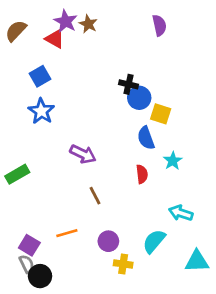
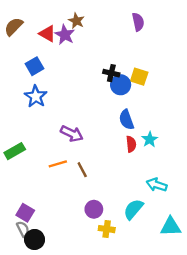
purple star: (65, 21) -> (65, 35), moved
yellow square: (161, 114) -> (139, 77), moved
red semicircle: (142, 174) -> (131, 144), moved
orange line: (67, 233) -> (58, 164), moved

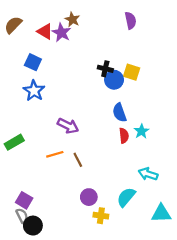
blue square: (35, 66) -> (33, 62), turned -35

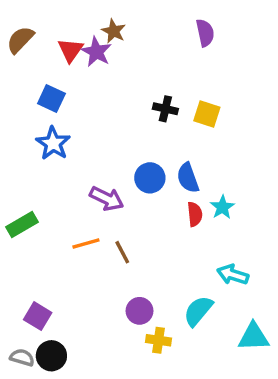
red triangle: (45, 31) -> (70, 50), turned 35
blue circle: (114, 80) -> (150, 178), moved
gray semicircle: (22, 216) -> (22, 357), moved, turned -48

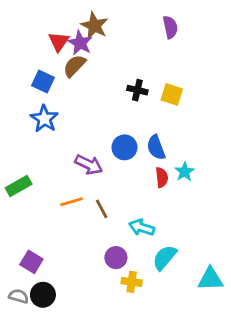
brown star: (114, 31) -> (94, 26), size x1.4
brown semicircle: (20, 40) -> (74, 66), moved
cyan arrow: (233, 275) -> (142, 228), moved

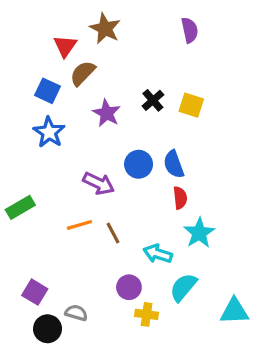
purple star: (80, 43) -> (107, 113), moved
black cross: (137, 90) -> (153, 100), turned 36
cyan star: (185, 172) -> (199, 233), moved, size x1.4
gray semicircle: (19, 296) -> (76, 313), moved

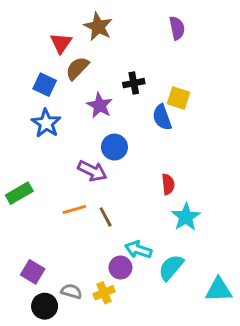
black cross: (153, 100) -> (134, 83), moved, turned 30
blue circle: (139, 164) -> (114, 147), moved
blue semicircle: (174, 164) -> (162, 117), moved
cyan arrow: (158, 254) -> (138, 250), moved
yellow cross: (147, 314) -> (104, 293), moved, turned -30

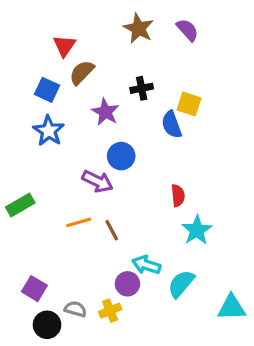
brown star: (98, 27) -> (138, 28), moved
purple semicircle: (177, 28) -> (187, 30), turned -30

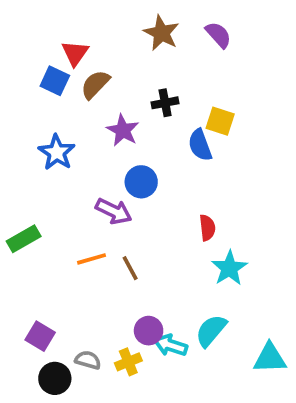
blue square: (47, 90) -> (55, 81), moved
cyan arrow: (146, 265) -> (171, 345), moved

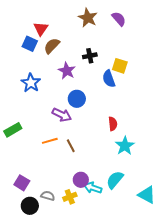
cyan triangle: (270, 358) -> (147, 195), turned 30

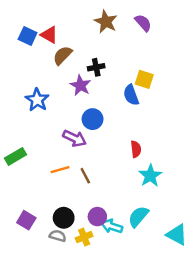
red triangle: (41, 29) -> (49, 35), turned -35
blue square: (30, 44) -> (28, 36), moved
black cross: (90, 56) -> (96, 67), moved
black circle: (30, 206) -> (64, 218), moved

